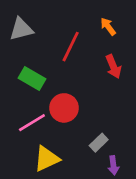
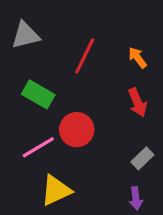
orange arrow: (108, 27) -> (137, 58), moved
red arrow: (113, 67) -> (137, 102), moved
gray rectangle: (99, 143) -> (142, 158), moved

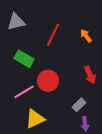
red arrow: (137, 102) -> (90, 75), moved
gray rectangle: (142, 158) -> (79, 105), moved

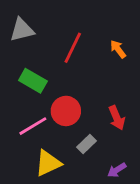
red arrow: (90, 75) -> (117, 118), moved
gray rectangle: (79, 105) -> (86, 144), moved
purple arrow: (85, 124) -> (117, 170), turned 64

